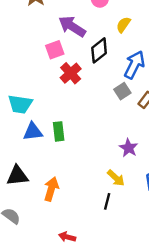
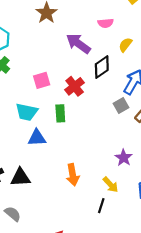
pink square: (55, 50) -> (42, 80), moved
green rectangle: (59, 131) -> (60, 113), moved
orange arrow: (51, 189) -> (73, 175), moved, turned 150

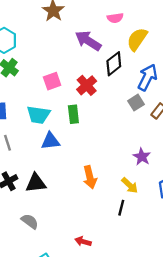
yellow semicircle: (125, 45) -> (137, 39), size x1.5

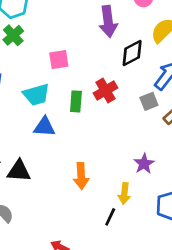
purple arrow: (88, 41) -> (108, 22), turned -140
red cross: (87, 85) -> (106, 91), moved
cyan trapezoid: (38, 115) -> (36, 95), turned -35
yellow arrow: (130, 185) -> (124, 193), turned 42

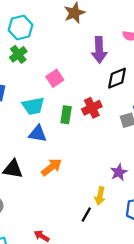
pink square: (59, 60) -> (55, 78), turned -30
orange arrow: (81, 176) -> (52, 167), moved, turned -130

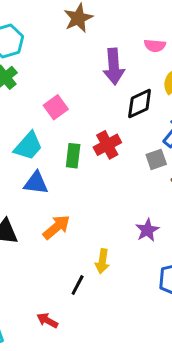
cyan trapezoid: (33, 106) -> (28, 146), turned -35
yellow arrow: (100, 196) -> (102, 261), moved
black line: (86, 215) -> (78, 285), moved

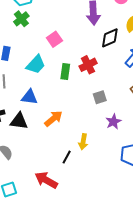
gray square: (156, 159) -> (100, 97), moved
blue triangle: (36, 183) -> (29, 97), moved
red arrow: (47, 320) -> (46, 180), size x1.6

